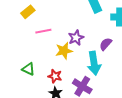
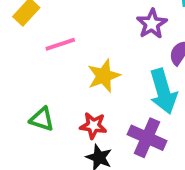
purple star: (76, 38) -> (152, 24), moved

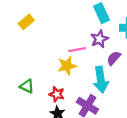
pink line: (60, 44) -> (77, 50), moved

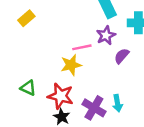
cyan arrow: (101, 80) -> (117, 103), moved, size x0.6
red star: (57, 94) -> (61, 96), size x1.5

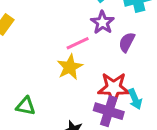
red star: (61, 96) -> (114, 88), moved

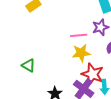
yellow star: (70, 67) -> (81, 53), moved

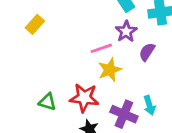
red star: (93, 74) -> (84, 98), moved

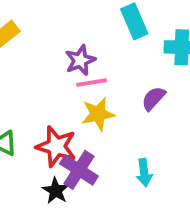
purple star: (126, 31) -> (80, 60), moved
purple cross: (124, 114) -> (79, 170), moved

